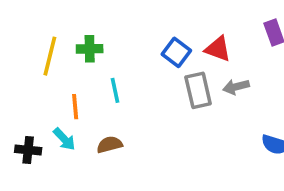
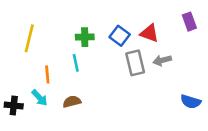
green cross: (90, 49) -> (85, 37), moved

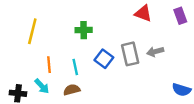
red triangle: (149, 33) -> (143, 13), moved
blue square: (120, 36) -> (104, 59), moved
cyan line: (76, 63) -> (75, 67), moved

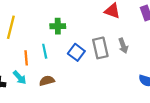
gray arrow: (155, 52) -> (123, 46), turned -96
cyan line: (75, 67) -> (45, 51), moved

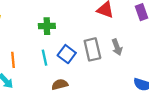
cyan line: (45, 51) -> (45, 58), moved
brown semicircle: (47, 81) -> (60, 84), moved

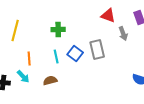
gray arrow: (117, 47) -> (123, 33), moved
brown semicircle: (60, 84) -> (50, 80), moved

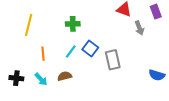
gray rectangle: (97, 49) -> (113, 60), moved
cyan line: (56, 56) -> (71, 52), turned 48
cyan arrow: (23, 76) -> (41, 79), moved

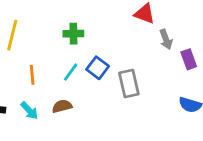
purple rectangle: (156, 12) -> (189, 59), moved

